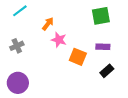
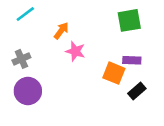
orange square: (78, 57) -> (114, 73), moved
purple circle: (18, 83) -> (28, 91), moved

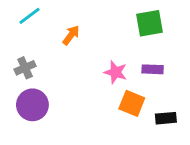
pink star: (75, 51) -> (115, 72), moved
orange square: (114, 73) -> (132, 103), moved
black rectangle: (137, 91) -> (166, 118), moved, turned 36

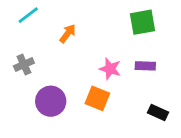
orange square: (132, 103) -> (97, 98), moved
purple circle: (32, 105) -> (51, 101), moved
black rectangle: (166, 118) -> (158, 112), turned 30

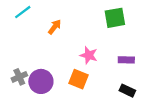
gray cross: (24, 65) -> (19, 77), moved
purple rectangle: (145, 66) -> (126, 60), moved

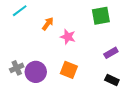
pink star: (89, 55) -> (68, 37), moved
purple rectangle: (126, 60) -> (111, 53), turned -32

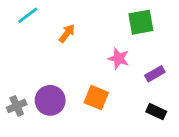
pink star: (68, 37) -> (119, 58), moved
gray cross: (17, 68) -> (17, 106), moved

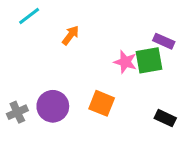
green square: (141, 22) -> (149, 60), moved
purple rectangle: (155, 74) -> (164, 41), moved, turned 54

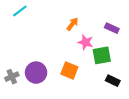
orange arrow: (71, 35) -> (72, 24), moved
green square: (149, 60) -> (102, 55), moved

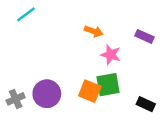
orange arrow: (72, 24) -> (94, 31), turned 72
green square: (102, 55) -> (108, 85), moved

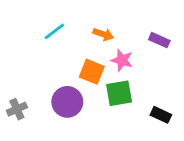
cyan line: (26, 14) -> (54, 31), moved
orange square: (90, 91) -> (92, 72), moved
purple circle: (47, 94) -> (67, 102), moved

